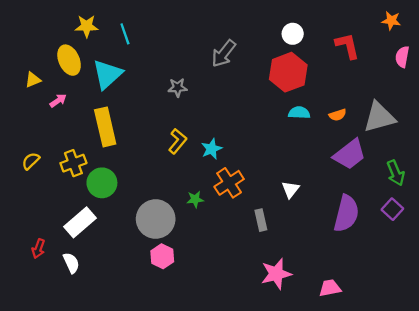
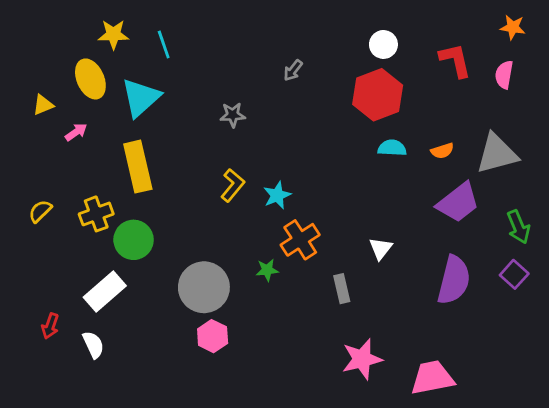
gray arrow: (224, 54) -> (293, 70), size x0.6
pink semicircle: (402, 57) -> (504, 75), moved
green star: (195, 199) -> (267, 270), moved
pink trapezoid: (330, 288) -> (432, 378), size x1.5

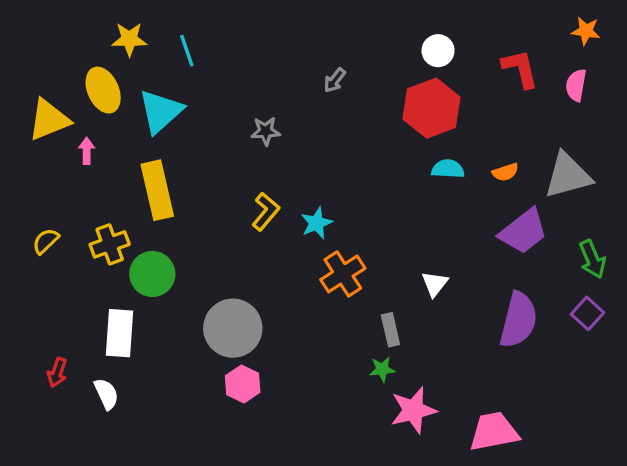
yellow triangle: (43, 105) -> (49, 120), size x1.8
pink arrow: (76, 132) -> (87, 151), turned -55
green star: (267, 270) -> (382, 369), moved
white rectangle: (105, 292) -> (119, 333), turned -45

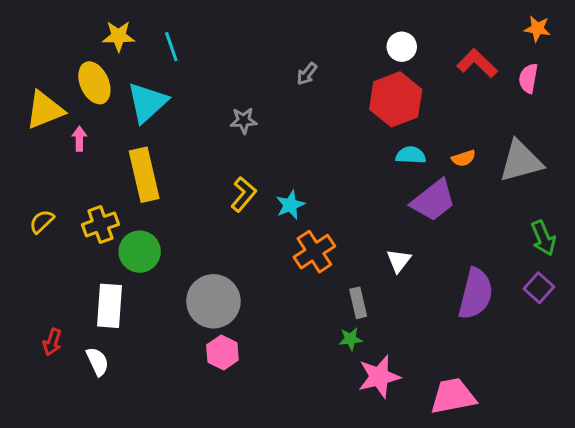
red L-shape: (520, 69) -> (477, 63), turned -33
purple trapezoid: (523, 231) -> (433, 200), moved

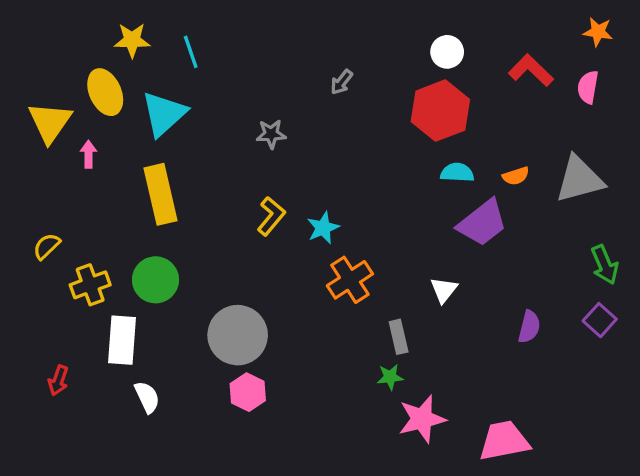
yellow triangle: (45, 110) -> (50, 122), turned -33
yellow cross: (100, 224) -> (90, 285), moved
purple semicircle: (476, 294) -> (529, 327), size x0.6
white semicircle: (97, 362) -> (147, 397), moved

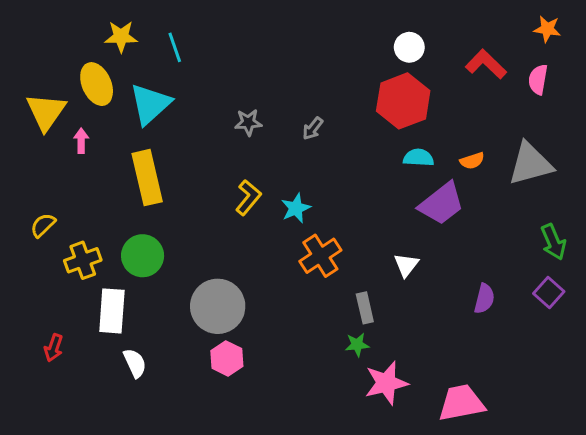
gray arrow: (342, 82) -> (313, 129), moved

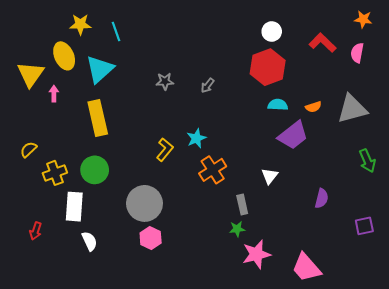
yellow L-shape: (248, 197) -> (165, 150), moved
purple square: (549, 293) -> (364, 226), moved, turned 36
pink trapezoid: (461, 403) -> (306, 268), turned -120

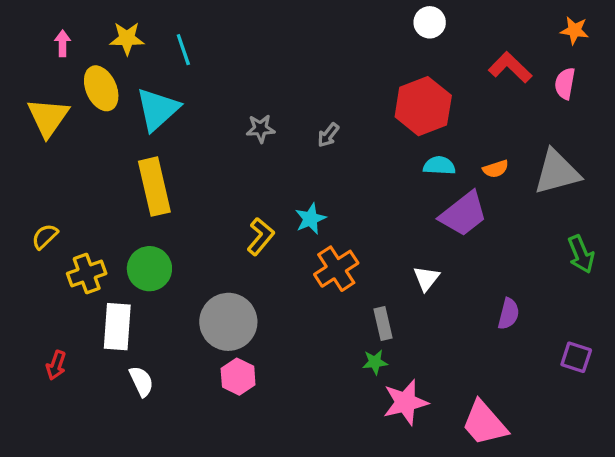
white circle: (272, 31) -> (430, 22), moved
pink arrow: (54, 94) -> (63, 43), moved
purple square: (364, 226) -> (576, 357), turned 30

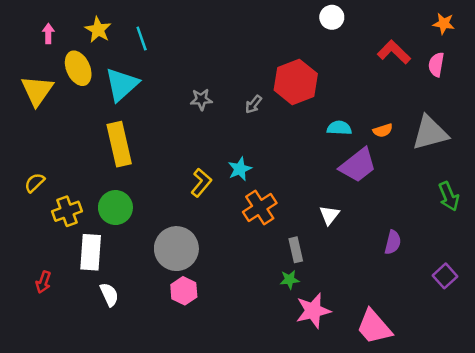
yellow star: (127, 38) -> (98, 30), turned 30
red hexagon: (423, 106) -> (296, 82), moved
purple square: (576, 357) -> (445, 276), turned 30

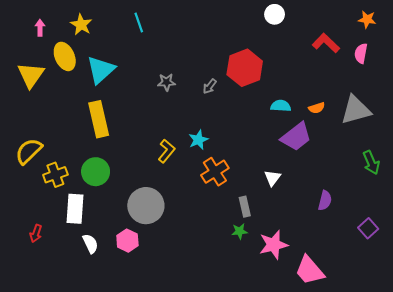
cyan line: (142, 38) -> (139, 23), moved
yellow semicircle: (35, 183) -> (29, 151), size x1.6
pink hexagon: (184, 291) -> (127, 241), moved
pink star: (313, 311) -> (273, 245), moved

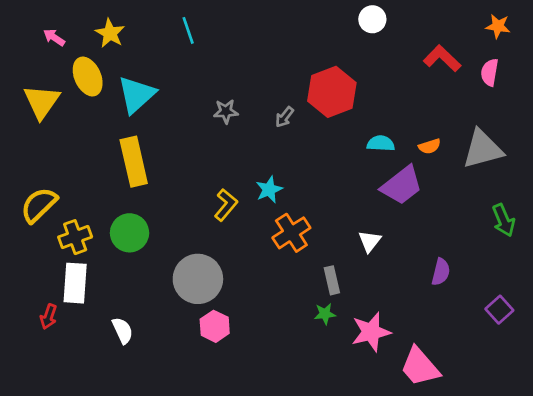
pink arrow: (40, 28) -> (54, 37), turned -56
white rectangle: (75, 209) -> (75, 283), moved
pink hexagon: (127, 241) -> (215, 326), moved

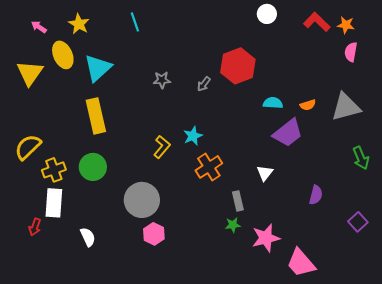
orange star: (498, 26) -> (346, 25), moved
red L-shape: (442, 58) -> (317, 22), moved

